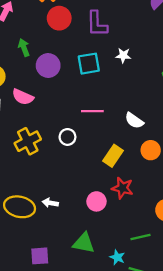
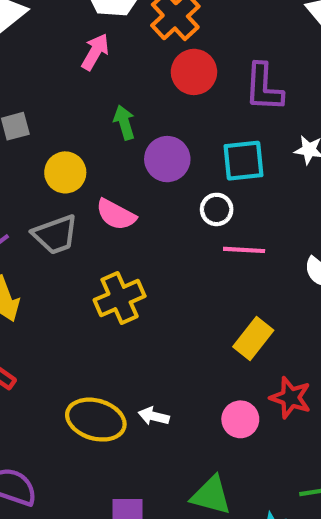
white circle: (67, 137) -> (217, 209), moved
yellow rectangle: (113, 156) -> (253, 339), moved

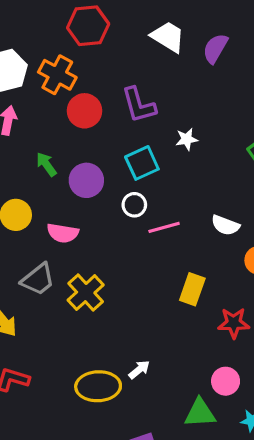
gray trapezoid: (55, 235) -> (38, 279), moved
white arrow: (154, 416) -> (139, 370), turned 145
pink circle: (240, 419) -> (226, 381), moved

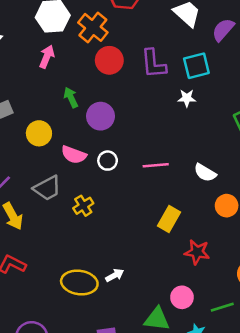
cyan square: (142, 163) -> (196, 66), moved
white circle: (134, 205) -> (108, 161), moved
yellow cross: (86, 293) -> (83, 206), size x0.7

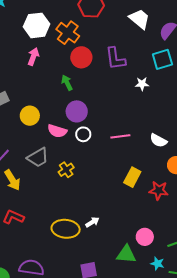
cyan square: (196, 66) -> (162, 59), moved
green arrow: (71, 97) -> (67, 83), moved
purple circle: (100, 116) -> (77, 111), moved
red star: (197, 252) -> (159, 190), moved

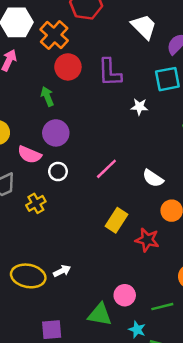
white circle: (83, 134) -> (58, 172), moved
pink line: (120, 136) -> (106, 169), turned -42

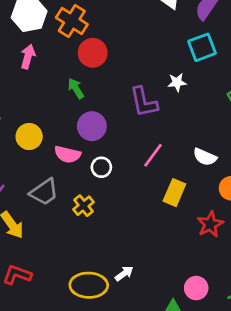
purple L-shape: (110, 72) -> (144, 102), moved
yellow rectangle: (116, 220) -> (174, 193), moved
red star: (147, 240) -> (210, 224), turned -30

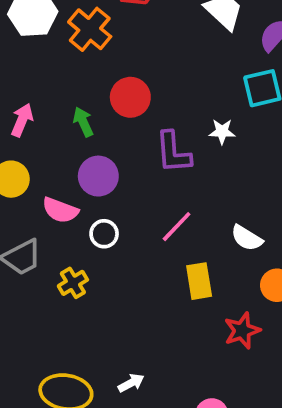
red circle: (93, 53) -> (130, 97), moved
pink arrow: (28, 57) -> (22, 120), moved
yellow rectangle: (174, 193) -> (199, 281), turned -40
white arrow: (124, 274) -> (131, 383), moved

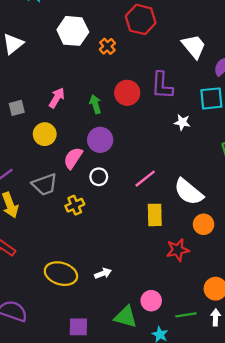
orange cross: (90, 29) -> (107, 46), size x0.6
purple L-shape: (173, 152) -> (162, 85), moved
pink semicircle: (60, 210) -> (73, 158), turned 95
white semicircle: (247, 238) -> (189, 192), size x1.5

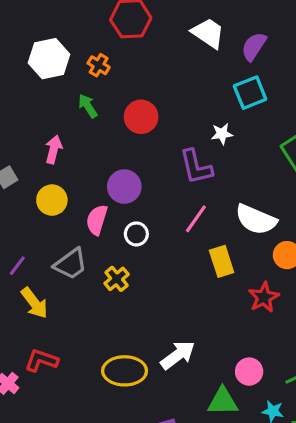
purple L-shape: (162, 85) -> (196, 167), moved
green arrow: (95, 104) -> (88, 106), moved
white arrow: (103, 273) -> (178, 355), size x1.6

